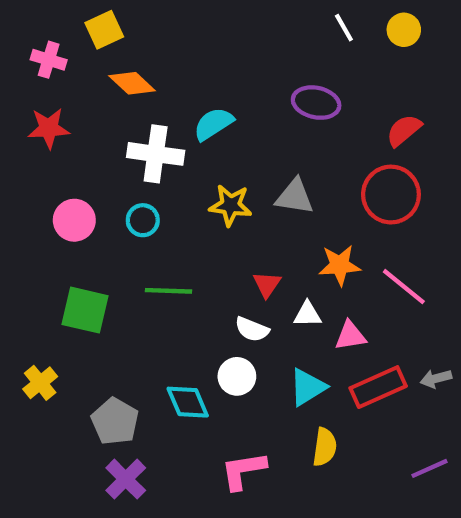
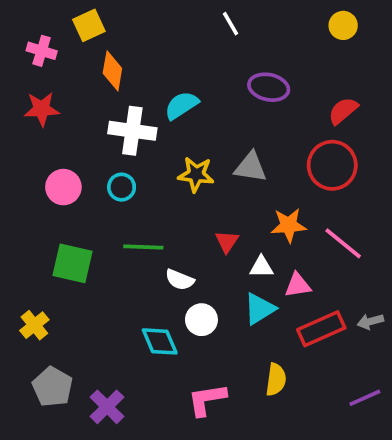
white line: (344, 28) -> (231, 24), moved
orange diamond: (132, 83) -> (112, 71), turned 57
white semicircle: (252, 329) -> (180, 280), moved
cyan triangle: (308, 387) -> (260, 309), moved
gray pentagon: (115, 421) -> (53, 387), moved

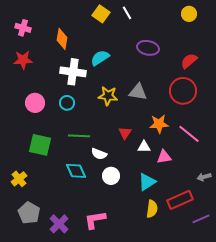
yellow square: (89, 25) -> (101, 14), moved, turned -30
cyan triangle: (260, 309) -> (147, 182), moved
red rectangle: (321, 329) -> (180, 200), moved
cyan diamond: (160, 341) -> (76, 171), moved
pink L-shape: (207, 400) -> (95, 220), moved

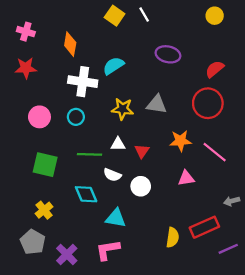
white triangle: (144, 147) -> (118, 144), moved
white circle: (111, 176) -> (141, 186), moved
yellow cross: (19, 179) -> (44, 210), moved
cyan triangle: (147, 182) -> (116, 218), moved, turned 42

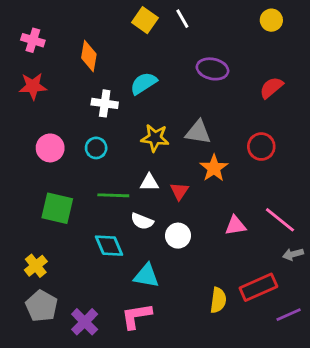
white cross: (83, 82) -> (105, 103), size x0.7
red circle: (208, 103) -> (261, 147), moved, size x0.7
orange star: (181, 141) -> (214, 168), moved, turned -30
pink line: (215, 152) -> (280, 220), moved
yellow cross: (44, 210) -> (36, 266), moved

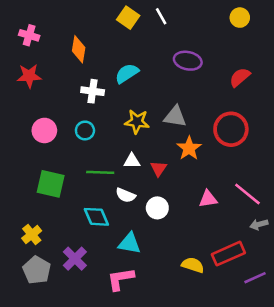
red circle: (261, 147) -> (231, 129), size x1.4
yellow semicircle: (218, 300) -> (193, 265), turned -80
purple cross: (85, 322) -> (75, 259), moved

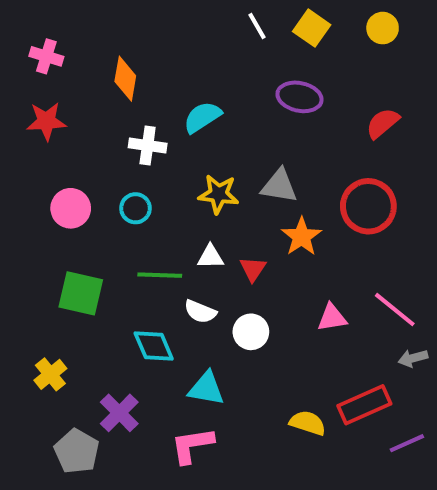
yellow square: (128, 18) -> (312, 28), moved
gray pentagon: (37, 270) -> (77, 451), moved

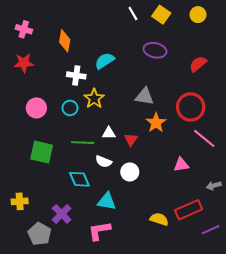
yellow star: (218, 194) -> (94, 99), moved, turned 30
pink line: (395, 310) -> (204, 138), moved
pink triangle: (332, 318) -> (181, 165), moved
yellow cross: (50, 374) -> (20, 201), moved, turned 35

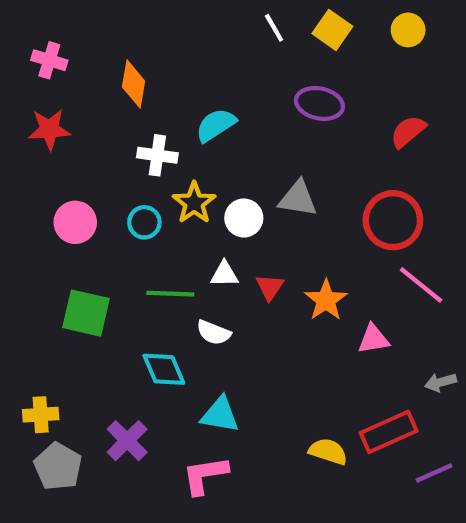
orange star: (156, 123) -> (326, 300), moved
white circle: (130, 172) -> (244, 218), moved
gray pentagon: (40, 234) -> (58, 467), moved

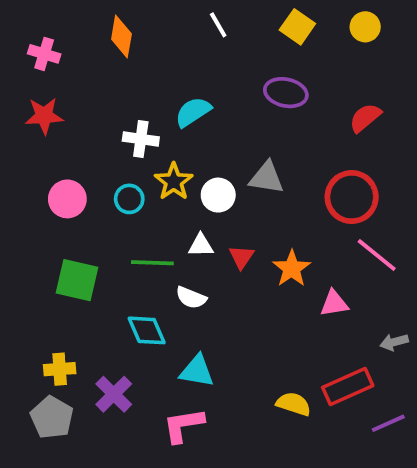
white line: (274, 28) -> (218, 25), moved
orange diamond: (134, 84) -> (121, 37), moved
yellow cross: (41, 415) -> (60, 369), moved

